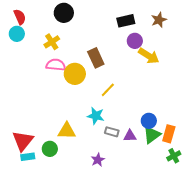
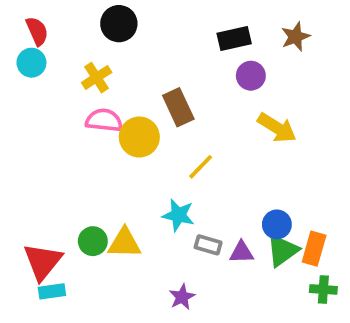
yellow arrow: (149, 56) -> (277, 128), moved
green circle: (50, 149) -> (93, 241), moved
green cross: (174, 156) -> (323, 289), turned 32

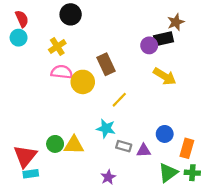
black rectangle: (234, 39) -> (164, 39), moved
green triangle: (282, 250) -> (168, 173), moved

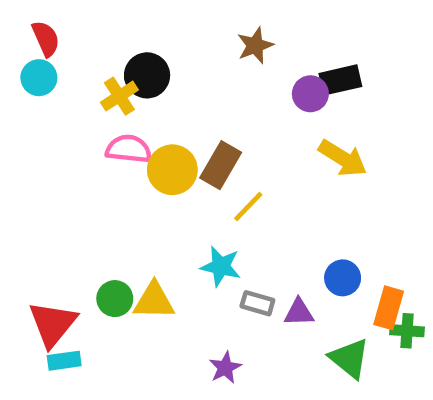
black circle: (71, 14) -> (147, 75), moved
brown star: (176, 22) -> (255, 45), moved
brown rectangle: (106, 64) -> (221, 165), moved, turned 55
green triangle: (168, 173) -> (349, 358), turned -45
green cross: (192, 173) -> (407, 331), moved

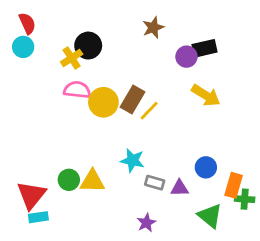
yellow line: (248, 207) -> (149, 111), moved
purple star: (225, 368) -> (146, 223), moved

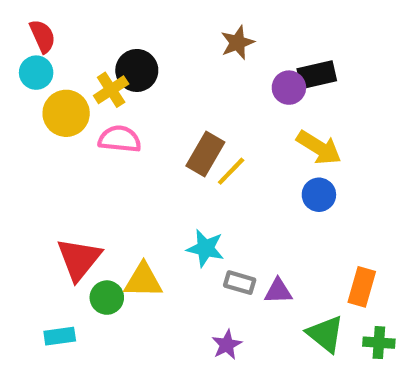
yellow circle: (103, 102) -> (66, 113), moved
blue circle: (206, 167) -> (319, 195), moved
green circle: (69, 180) -> (107, 298), moved
red triangle: (31, 195) -> (79, 259), moved
green cross: (245, 199) -> (379, 343), moved

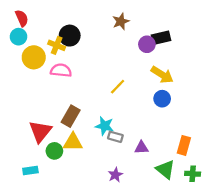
yellow cross: (111, 90) -> (57, 45), turned -35
brown rectangle: (205, 154) -> (71, 116), moved
gray rectangle: (240, 283) -> (115, 137), moved

